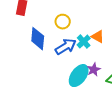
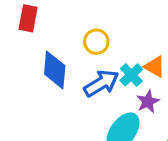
purple star: (94, 70) -> (148, 102), moved

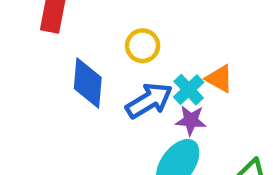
purple star: (148, 102) -> (191, 120), moved, turned 30

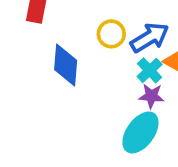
blue arrow: (149, 101) -> (150, 38), moved

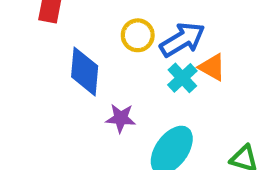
purple star: (151, 96) -> (121, 118), moved

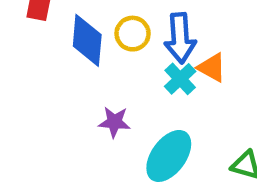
blue arrow: (182, 40) -> (180, 38), turned 117
blue diamond: (85, 71) -> (87, 40), moved

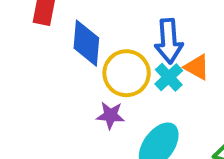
yellow circle: (133, 34) -> (127, 73), moved, size x1.5

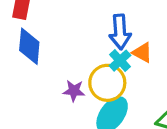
blue diamond: (86, 43) -> (29, 46), moved
yellow circle: (127, 73) -> (107, 83), moved

